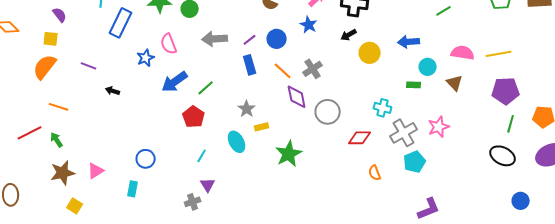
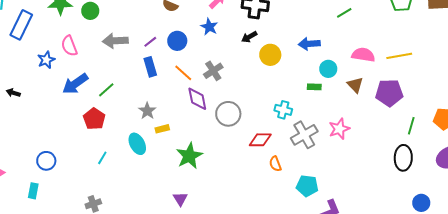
purple pentagon: (506, 91) -> (389, 93), moved
black ellipse: (503, 156) -> (403, 158), turned 65
cyan pentagon: (415, 162) -> (307, 186), moved, turned 30
orange semicircle: (375, 173) -> (275, 164), moved
purple triangle: (208, 185) -> (180, 199), moved

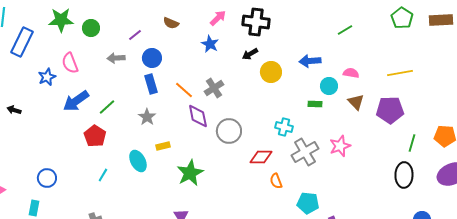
gray arrow: (115, 41) -> (116, 58), size x0.7
blue circle: (177, 41) -> (152, 58), moved
purple line: (150, 42) -> (135, 35), moved
pink semicircle: (363, 55) -> (351, 73), moved, size x0.7
gray star: (147, 111) -> (147, 117), moved

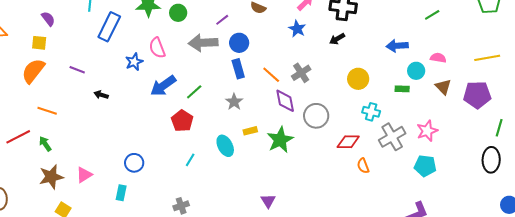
gray arrow: (116, 58) -> (203, 43), size x1.6
yellow circle: (271, 72) -> (358, 79), moved
green star: (190, 173) -> (280, 140), moved
cyan pentagon: (308, 203) -> (425, 166), moved

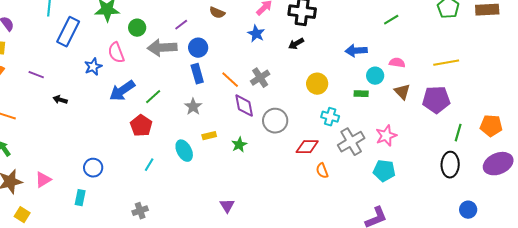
green circle: (178, 13) -> (137, 28), moved
green star: (280, 140) -> (239, 145), size x0.6

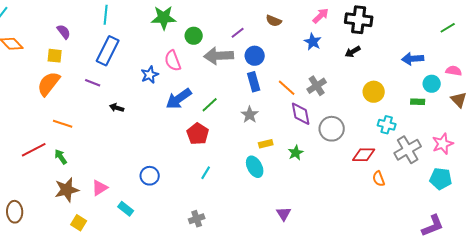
blue rectangle: (68, 32) -> (108, 51), moved
cyan ellipse: (184, 151) -> (255, 167), moved
cyan rectangle: (80, 198) -> (126, 209), moved, turned -63

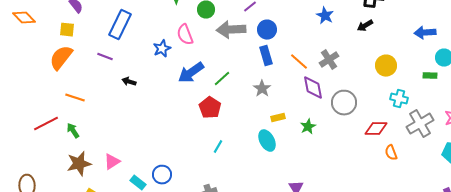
blue circle: (150, 176) -> (162, 175), moved

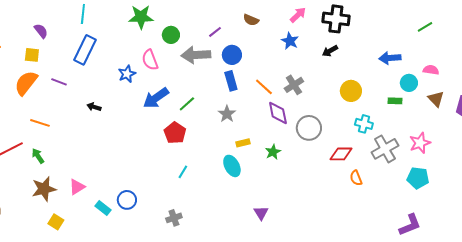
purple line: (105, 57) -> (59, 82), moved

